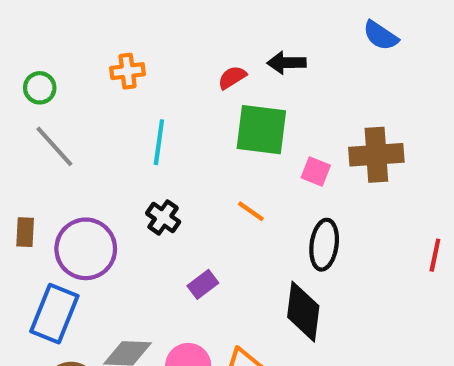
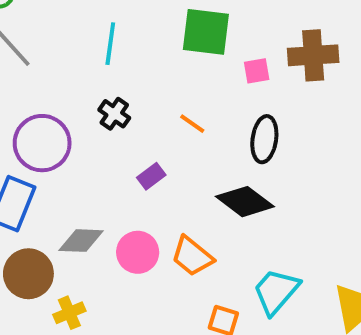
pink square: (316, 171) -> (257, 71), turned -32
orange line: (251, 211) -> (192, 124), moved
black diamond: (303, 312) -> (245, 202), turned -60

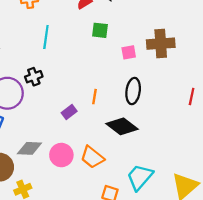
green square: (206, 32) -> (100, 30), size x0.6
black cross: (114, 114) -> (34, 77), moved, turned 35
orange line: (192, 124) -> (94, 97), moved, turned 64

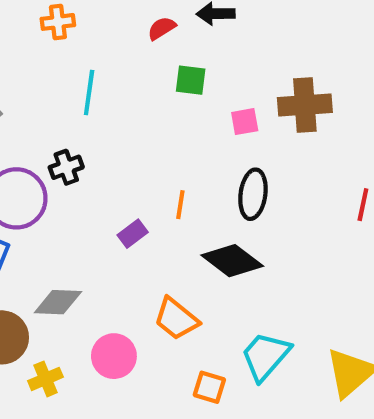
pink circle: (61, 155) -> (114, 356), moved

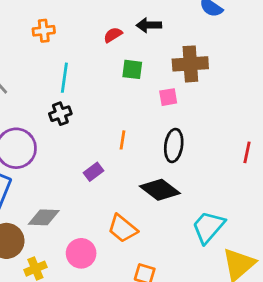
brown cross: (305, 105) -> (190, 64), moved
black cross: (66, 167) -> (60, 114), moved
orange line: (180, 205) -> (123, 140), moved
cyan trapezoid: (265, 356) -> (208, 227), moved

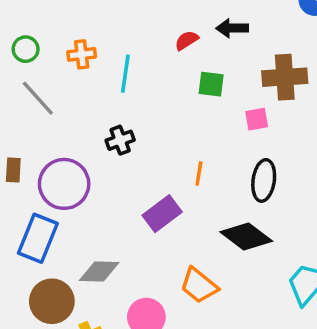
orange cross: (44, 31) -> (82, 54), moved
cyan line: (64, 78) -> (125, 74), moved
purple rectangle: (94, 172) -> (162, 214), size x1.5

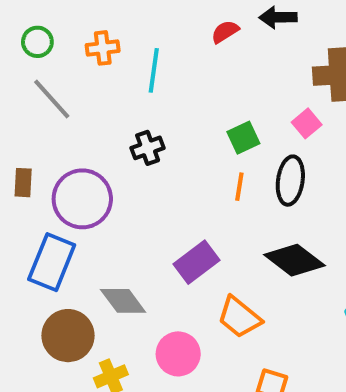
green square: (211, 84) -> (243, 138), moved, turned -32
pink square: (257, 119) -> (307, 123), turned -30
black ellipse: (264, 180) -> (290, 181), moved
purple rectangle: (162, 214) -> (196, 262), moved
gray diamond: (99, 271) -> (123, 301), turned 51

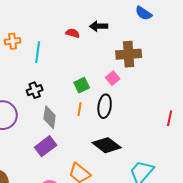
red semicircle: (225, 32) -> (73, 33), turned 48
purple rectangle: (196, 262) -> (46, 146), moved
gray diamond: (123, 301) -> (50, 117), moved, turned 45

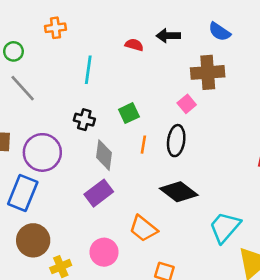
blue semicircle: (144, 13) -> (219, 32), moved
orange cross: (13, 41) -> (55, 28), moved
green square: (82, 85) -> (129, 113), moved
black cross: (35, 90) -> (84, 120), turned 35

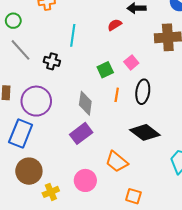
red semicircle: (134, 45) -> (115, 25), moved, turned -48
pink square: (187, 104) -> (131, 62), moved
black cross: (84, 120) -> (52, 61), moved

